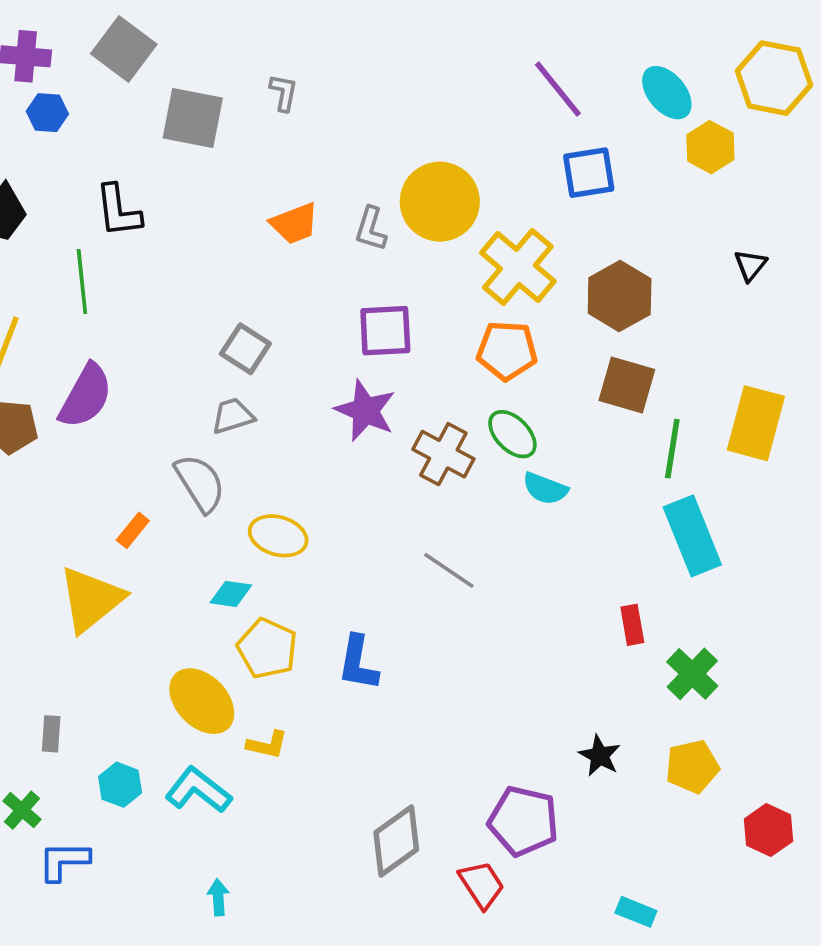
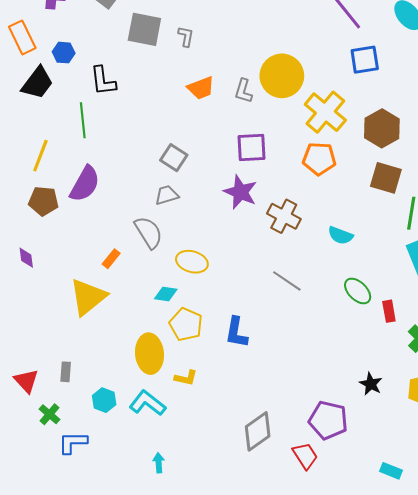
gray L-shape: (284, 93) -> (186, 36), moved
blue hexagon: (47, 113) -> (64, 53), moved
green ellipse: (512, 434) -> (358, 291), moved
yellow ellipse: (202, 701) -> (150, 354), turned 39

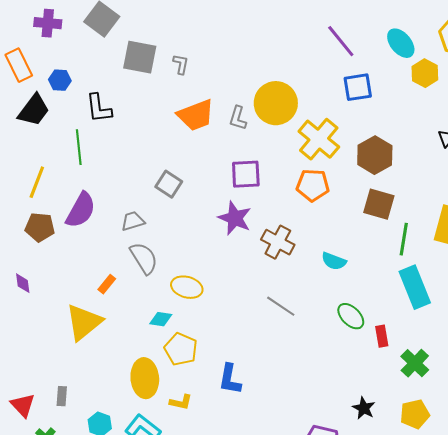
orange trapezoid: (201, 88) -> (196, 115), size x1.4
gray trapezoid: (167, 195) -> (133, 221), moved
blue L-shape: (236, 332) -> (230, 379), moved

